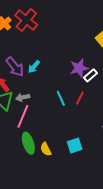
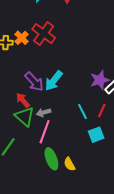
cyan arrow: (34, 67) -> (54, 81), size x1.5
cyan square: (75, 145) -> (96, 135), moved

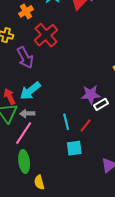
orange cross: (22, 38) -> (26, 11), moved
cyan arrow: (54, 81) -> (30, 91), moved
purple arrow: (34, 82) -> (25, 58), moved
yellow semicircle: (69, 164) -> (39, 182), moved

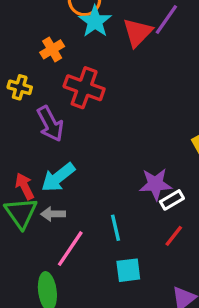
red cross: (46, 35) -> (84, 88), turned -30
red line: (86, 125) -> (174, 236), moved
pink line: (24, 133) -> (70, 249), moved

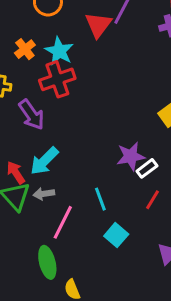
cyan star: (95, 21) -> (59, 51), moved
red cross: (84, 88) -> (57, 79), turned -32
cyan square: (128, 270) -> (116, 235), turned -35

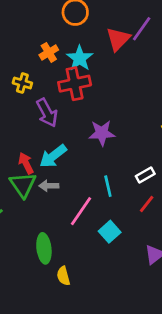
purple star: (131, 156) -> (102, 133), moved
cyan line: (100, 199) -> (108, 186), moved
pink line: (63, 222) -> (81, 211), moved

